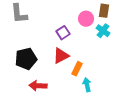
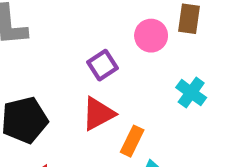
cyan cross: (103, 31) -> (191, 93), moved

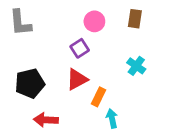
pink circle: (151, 36) -> (94, 21), moved

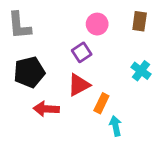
black pentagon: (30, 83) -> (29, 72), moved
red arrow: (46, 120) -> (46, 109), moved

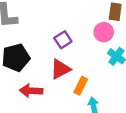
pink circle: (97, 24) -> (104, 32), moved

